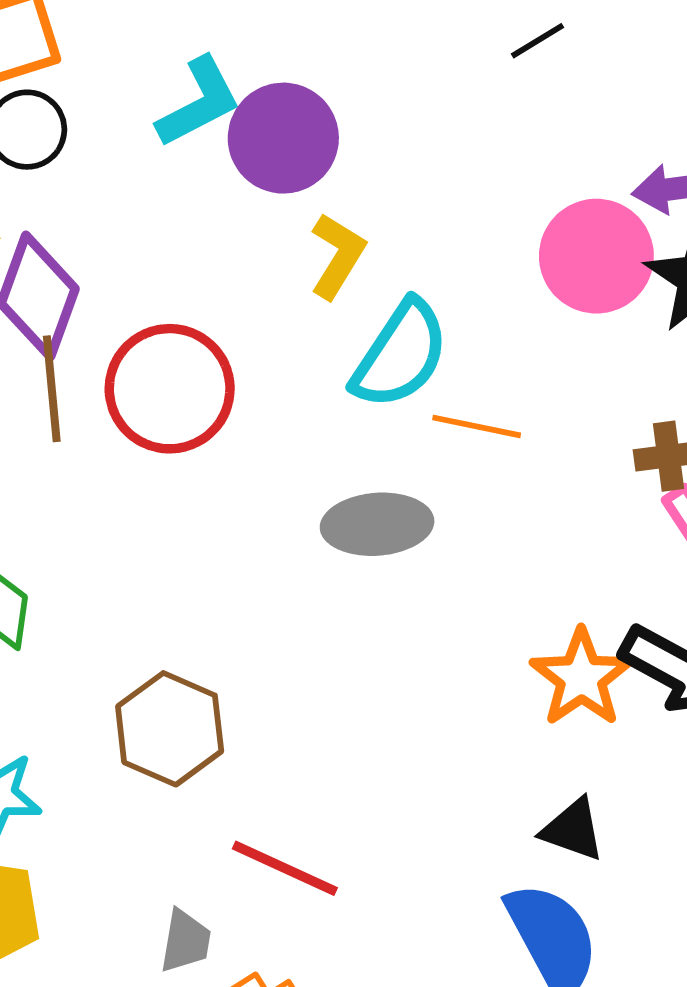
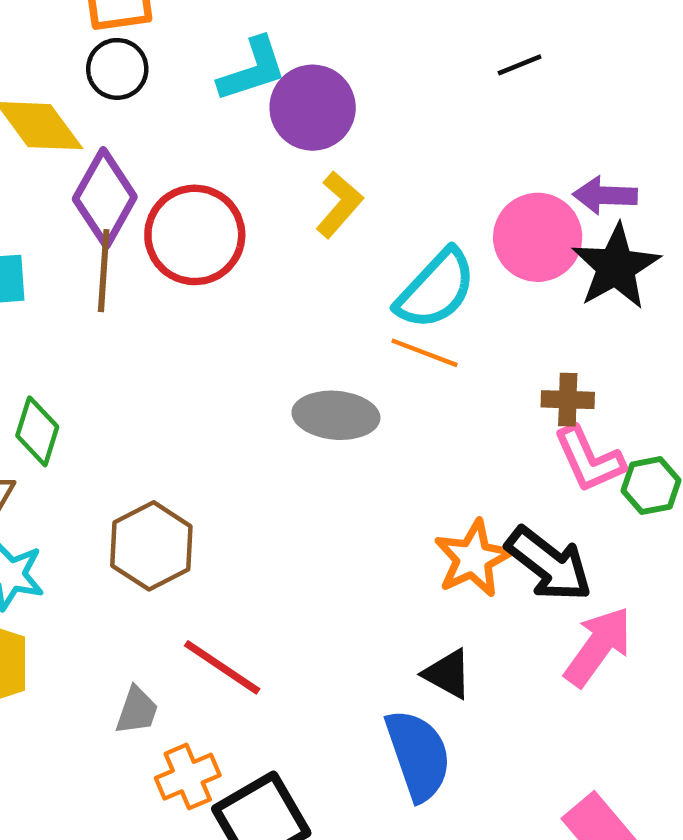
cyan semicircle: (400, 355) -> (436, 289), moved
red circle: (170, 389) -> (195, 235), moved

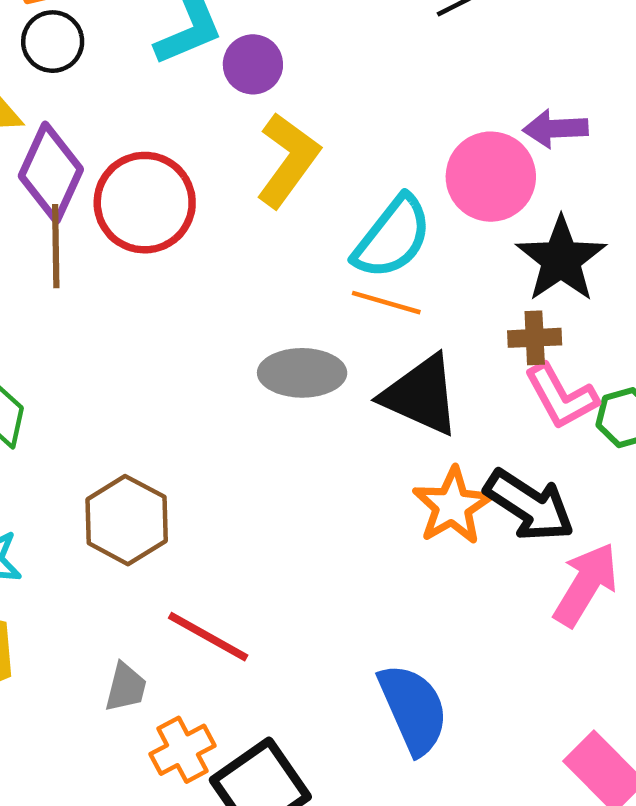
purple circle: (313, 108) -> (253, 64), size x0.7
yellow L-shape: (339, 205) -> (288, 160), size x1.4
black star: (616, 267) -> (561, 259), moved
black triangle: (448, 674) -> (421, 395), moved, size x1.6

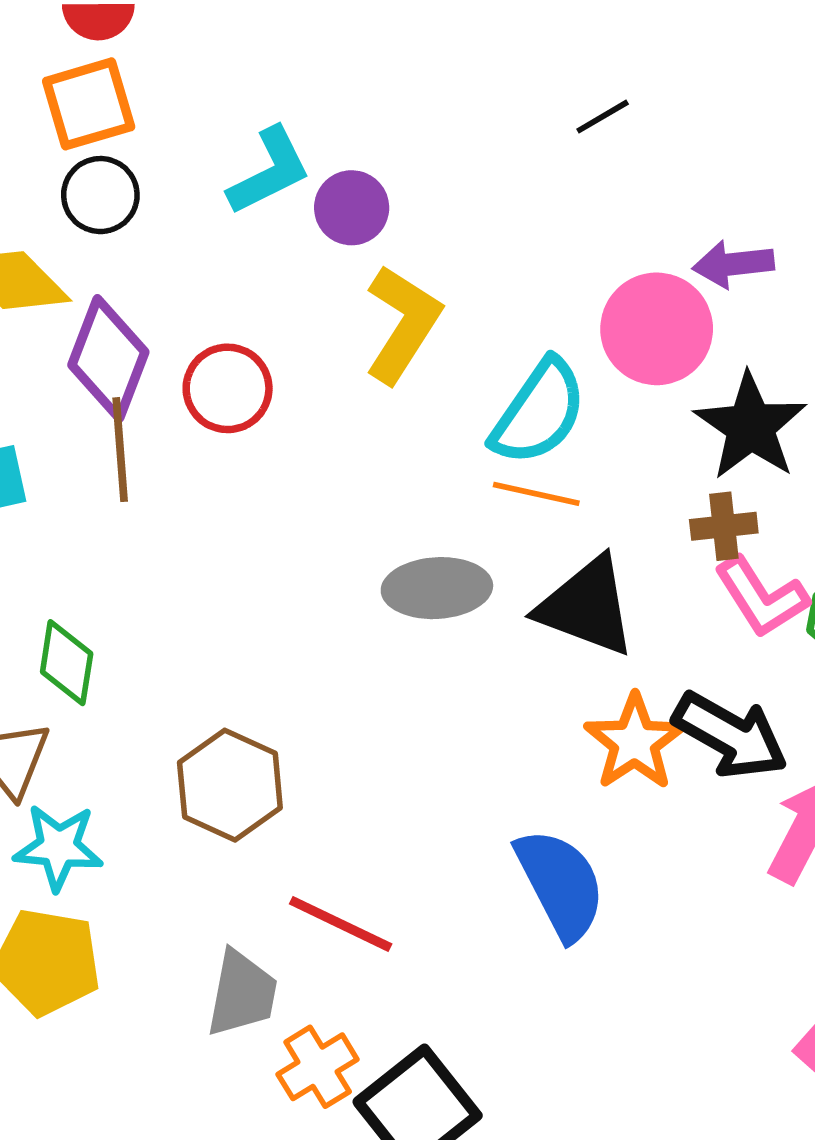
red circle: (145, 203) -> (228, 388), size x0.7
gray trapezoid: (126, 687) -> (242, 993), size x1.4
blue semicircle: (413, 709) -> (560, 884), moved

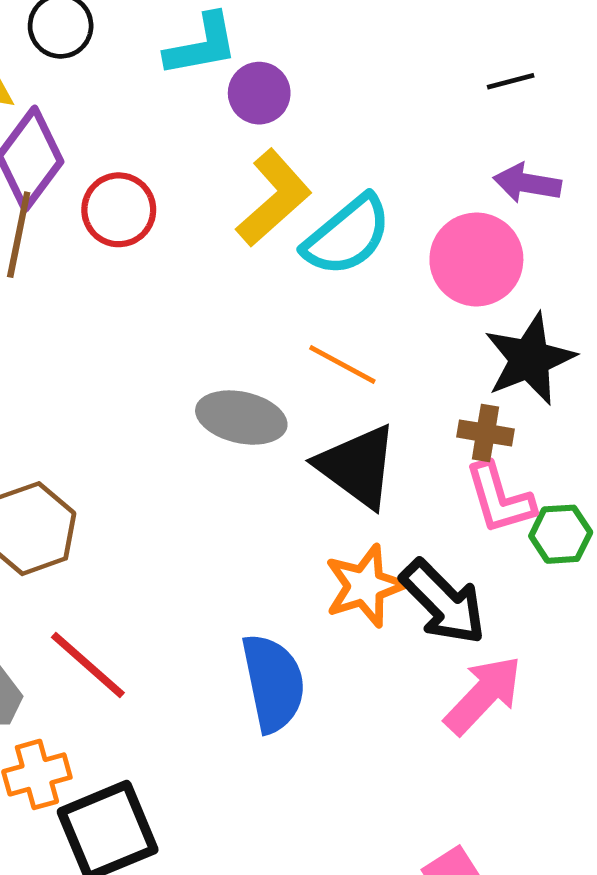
black line: (603, 117) -> (511, 81), moved
purple arrow: (733, 264) -> (527, 183), moved
cyan semicircle: (539, 412) -> (347, 236), moved

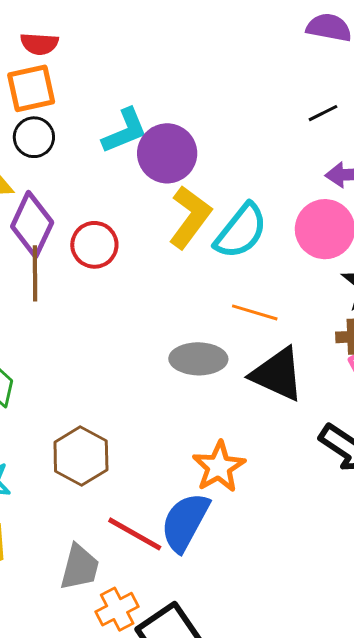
purple circle: (259, 93) -> (167, 153), size x1.5
orange star: (365, 586) -> (219, 467), moved
blue semicircle: (273, 683) -> (185, 522), moved, turned -128

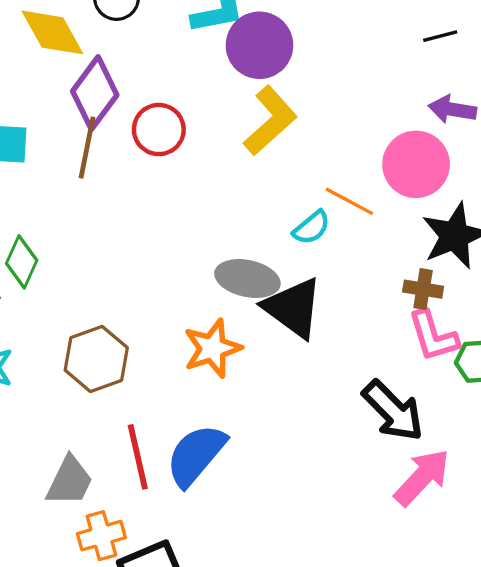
cyan semicircle: (241, 231) -> (312, 228), moved, size x0.6
orange line: (255, 312) -> (349, 201), moved
black triangle: (277, 374) -> (293, 308), moved
orange star: (219, 467) -> (212, 348), moved
red line: (135, 534) -> (138, 457), turned 36

